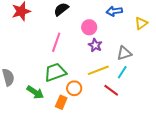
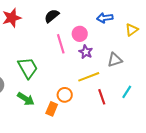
pink line: (56, 42) -> (61, 44), moved, turned -36
green trapezoid: (55, 72) -> (28, 68), moved, turned 80
cyan line: (122, 72) -> (127, 92), moved
red line: (111, 90) -> (102, 97), turned 35

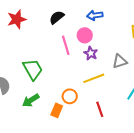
blue arrow: (105, 18) -> (95, 15), moved
red line: (102, 97) -> (100, 109), moved
green arrow: (26, 99) -> (31, 100), turned 114

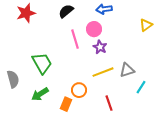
gray triangle: (120, 61) -> (127, 70), moved

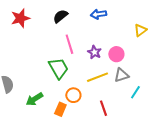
pink circle: (94, 29) -> (116, 54), moved
green trapezoid: (42, 63) -> (58, 68), moved

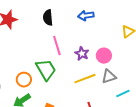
black semicircle: (60, 16) -> (48, 18), turned -56
cyan line: (135, 92) -> (123, 94), turned 32
orange circle: (73, 95) -> (24, 80), moved

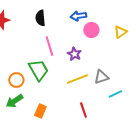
pink circle: (104, 56) -> (91, 30), moved

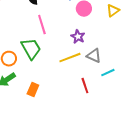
purple star: (74, 54) -> (78, 37), moved
gray triangle: (101, 77) -> (94, 56), turned 42
red line: (83, 110) -> (85, 86), moved

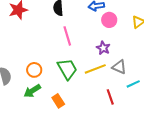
green trapezoid: (31, 49) -> (67, 69), moved
orange rectangle: (33, 90) -> (58, 101), turned -56

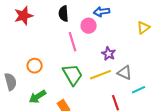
pink circle: (109, 20) -> (89, 26), moved
orange circle: (34, 70) -> (35, 66), moved

